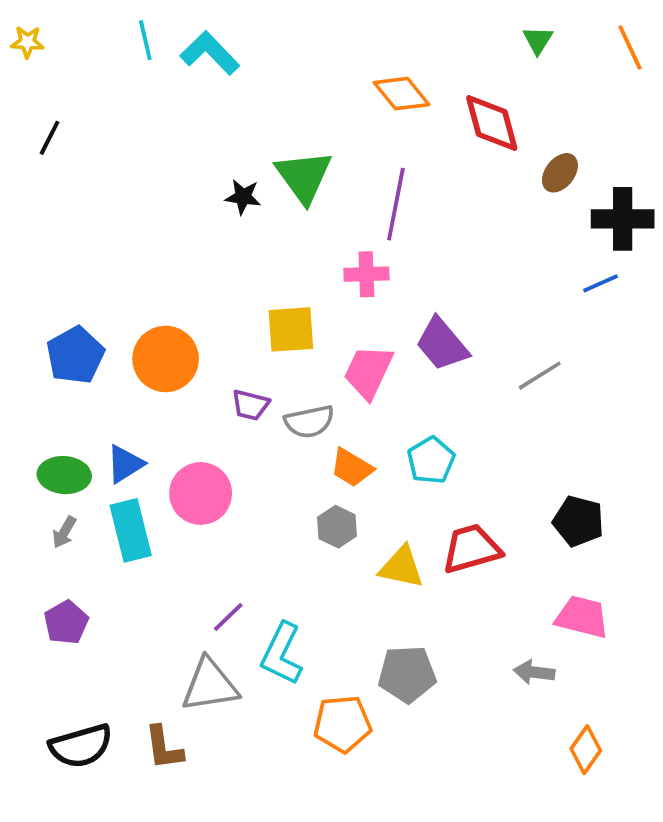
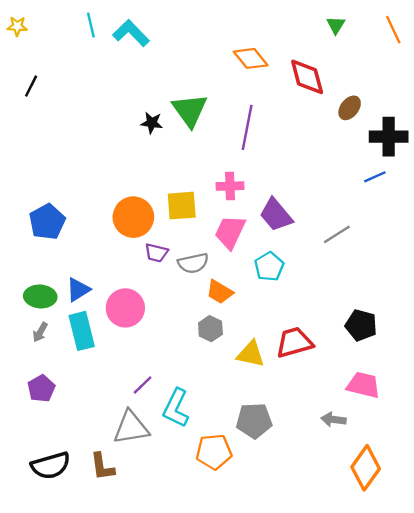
pink cross: (366, 274) -> (230, 186), moved
orange circle: (166, 359) -> (133, 217), moved
cyan pentagon: (431, 460) -> (269, 267), moved
orange diamond: (586, 750) -> (366, 468), size x1.5

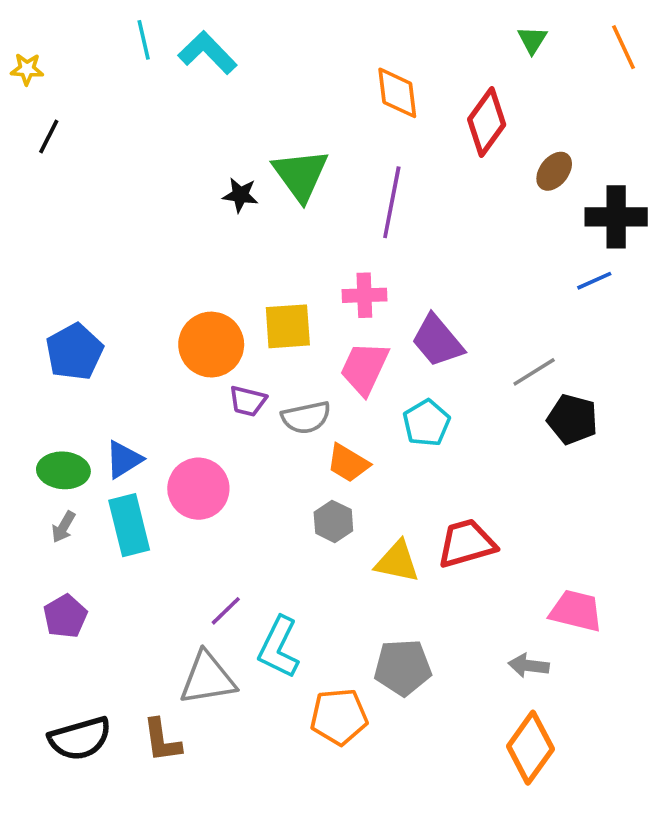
yellow star: (17, 26) -> (27, 69), moved
orange diamond: (251, 58) -> (397, 93), turned 32
red diamond: (307, 77) -> (487, 122), turned 51
black pentagon: (361, 325) -> (572, 419), moved
orange diamond: (366, 468) -> (530, 748), moved

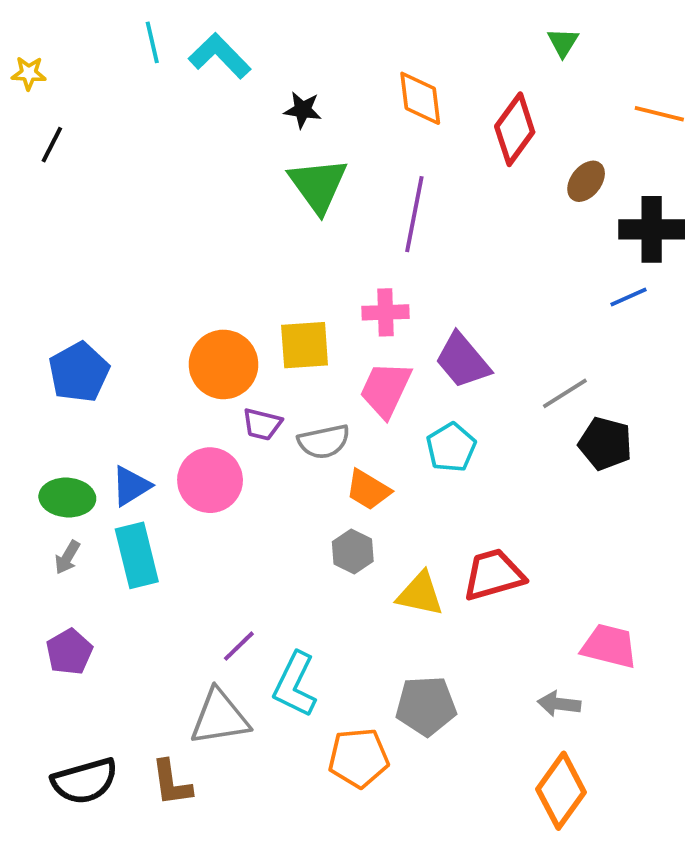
orange line: (623, 47) -> (659, 114), moved, turned -51
black star: (240, 195) -> (303, 110), moved
pink circle: (198, 489) -> (210, 480), moved

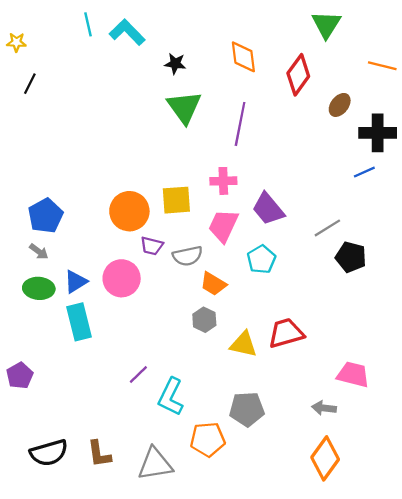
green triangle: (563, 42) -> (326, 24), size x1.6
gray arrow: (67, 557) -> (39, 251), moved, turned -84
purple pentagon: (69, 652) -> (20, 376), moved
gray triangle: (220, 717) -> (155, 464), moved

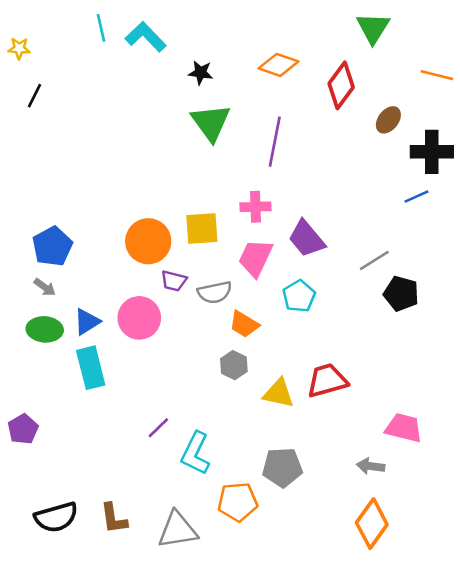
orange diamond: (243, 57) -> (279, 65), turned -64

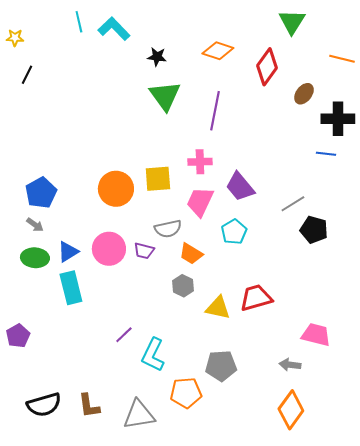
blue line: (416, 197) -> (326, 154), turned 30
purple trapezoid: (174, 281) -> (144, 251), moved

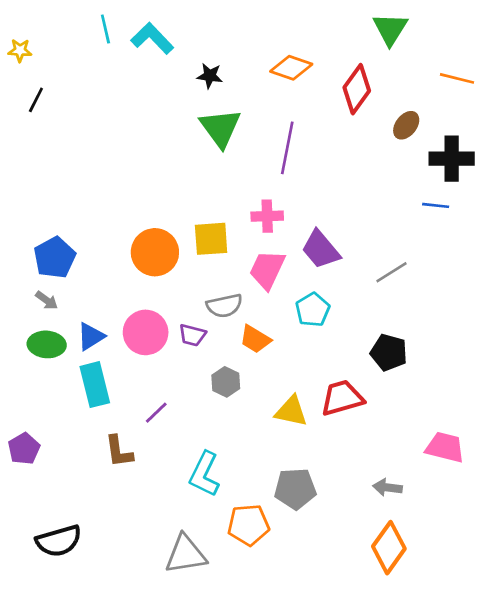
black pentagon: (314, 230) -> (389, 352), moved
gray hexagon: (183, 286) -> (226, 382), moved
purple line: (124, 335) -> (156, 413), moved
pink trapezoid: (316, 335) -> (445, 447), moved
brown L-shape: (89, 406) -> (119, 451), moved

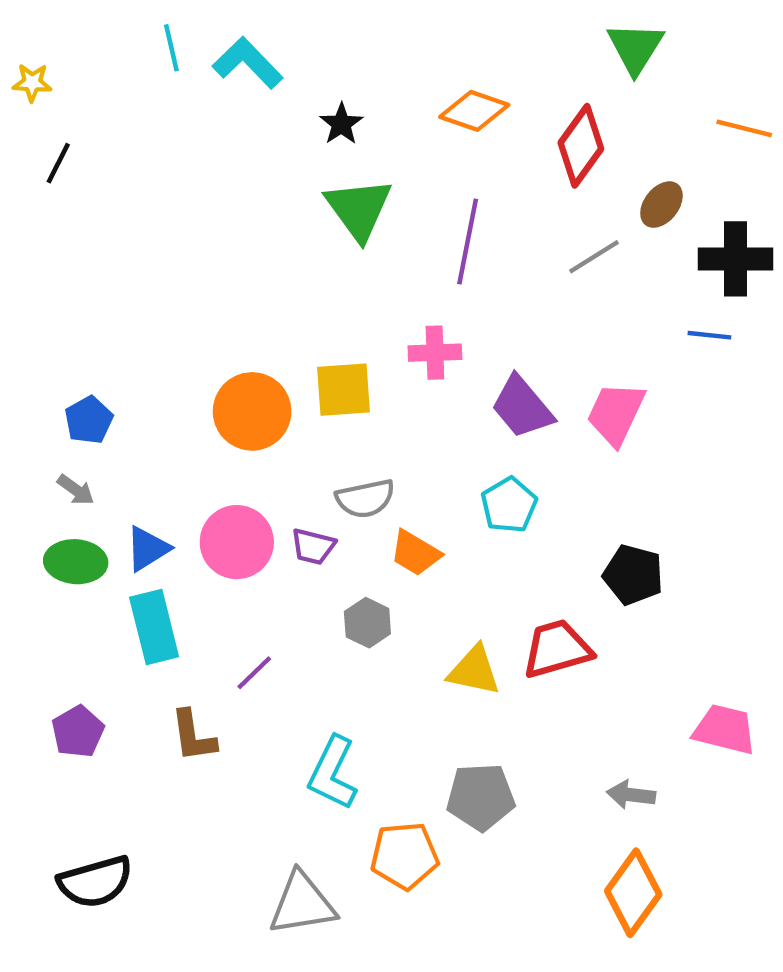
black star: (210, 76) -> (341, 124), turned 30
blue pentagon: (55, 258) -> (89, 420), size x0.7
pink trapezoid: (267, 270) -> (616, 414), moved
gray line: (391, 272) -> (594, 257), moved
purple pentagon: (24, 449) -> (78, 732), moved

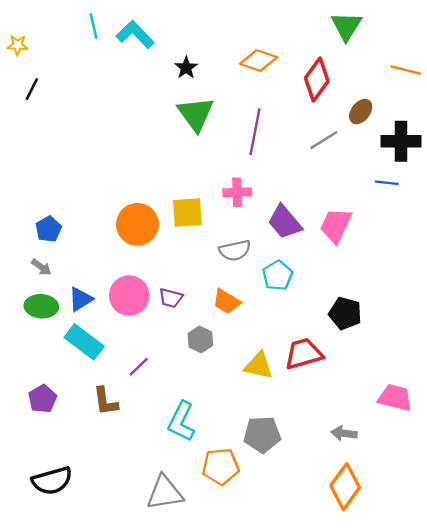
gray semicircle: (365, 499) -> (235, 250), moved
cyan rectangle: (154, 627) -> (84, 342), turned -39

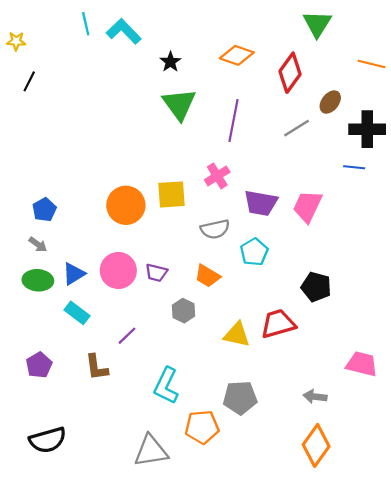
pink cross: (237, 192) -> (217, 176), turned -30
purple trapezoid: (285, 222) -> (261, 203), turned -40
cyan rectangle: (84, 342) -> (77, 313), size x0.7

